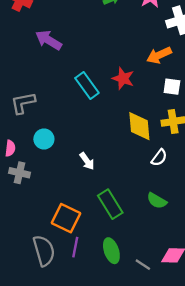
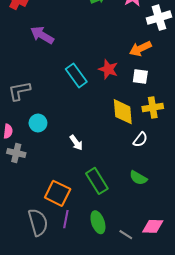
white square: (172, 87) -> (140, 76), moved

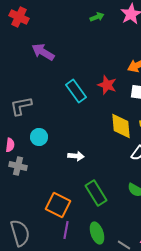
white arrow: (76, 143) -> (76, 156), turned -49
gray semicircle: (38, 222) -> (20, 233), moved

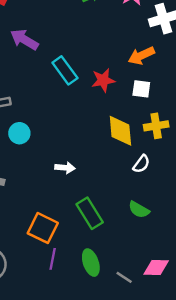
red star: (107, 85) -> (103, 80), turned -30
cyan rectangle: (76, 91) -> (65, 70), moved
cyan circle: (39, 137) -> (19, 133), moved

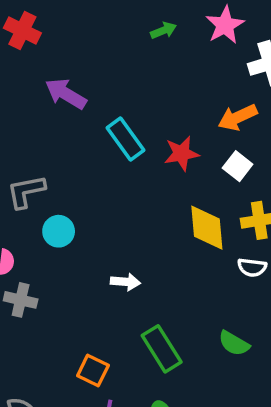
white square: (141, 89) -> (238, 166), turned 30
white semicircle: (141, 164) -> (252, 267), moved, turned 60
orange square: (43, 228) -> (93, 370), size x0.7

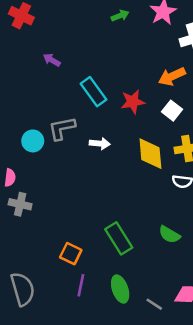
purple arrow: (66, 94) -> (52, 60), size x0.6
gray L-shape: (26, 191) -> (62, 128), moved
cyan circle: (59, 231) -> (33, 141), moved
white arrow: (125, 282) -> (100, 143), moved

